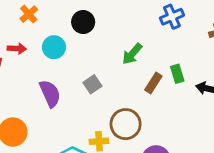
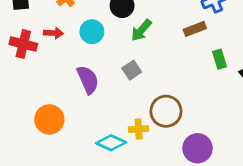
green arrow: (132, 54) -> (141, 30), moved
brown rectangle: (153, 83) -> (195, 29), moved, turned 36

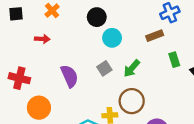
green arrow: (141, 30) -> (132, 68), moved
cyan circle: (92, 32) -> (112, 38), moved
red cross: (23, 44) -> (19, 78), moved

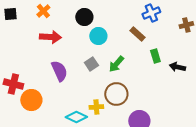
brown rectangle: (155, 36) -> (137, 34), turned 63
red arrow: (42, 39) -> (50, 37), moved, size x1.5
red cross: (19, 78) -> (13, 84), moved

